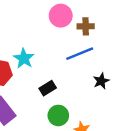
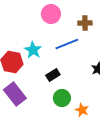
pink circle: (61, 16) -> (51, 14), moved
blue line: (80, 54) -> (67, 44), moved

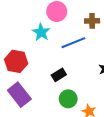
cyan star: (33, 50) -> (41, 32), moved

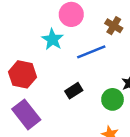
brown cross: (92, 21) -> (114, 26), turned 32
green circle: (68, 99) -> (112, 99), moved

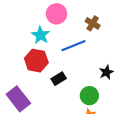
red hexagon: (22, 74) -> (36, 61), moved
green circle: (112, 99) -> (89, 96), moved

